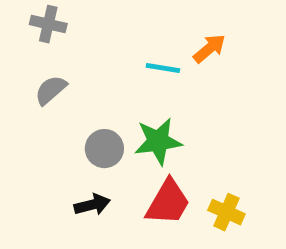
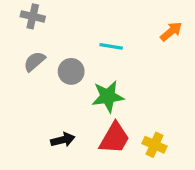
orange arrow: (209, 48) -> (171, 31), moved
gray circle: (104, 149) -> (71, 71), moved

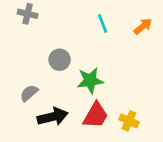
cyan line: (111, 46) -> (103, 24), moved, turned 60
gray semicircle: (34, 61) -> (29, 93), moved
black arrow: (63, 140) -> (53, 117), size x1.5

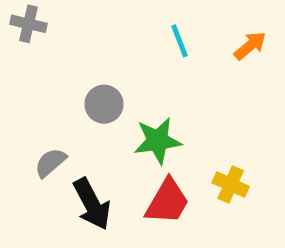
gray cross: (28, 14) -> (29, 24), moved
black arrow: (53, 117) -> (92, 204), turned 76
yellow cross: (129, 121) -> (231, 185), moved

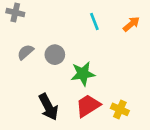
gray semicircle: (50, 163) -> (26, 52), moved
yellow cross: (231, 185) -> (120, 109), moved
red trapezoid: (167, 202) -> (88, 106), turned -152

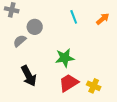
gray circle: (55, 55) -> (35, 27), moved
black arrow: (48, 107) -> (29, 76), moved

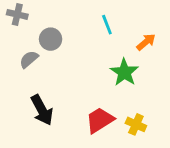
orange arrow: (103, 19) -> (146, 42), moved
green star: (65, 58) -> (124, 72), moved, turned -30

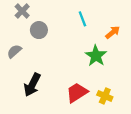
gray cross: (17, 14) -> (22, 11), moved, turned 32
gray semicircle: (29, 59) -> (14, 51), moved
black arrow: (42, 110) -> (32, 85), turned 55

